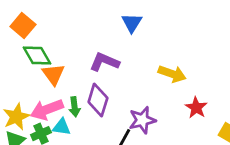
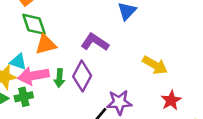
orange triangle: (53, 74) -> (46, 44), turned 40
cyan triangle: (62, 127) -> (18, 62), moved

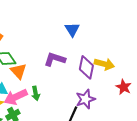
orange triangle: (46, 44) -> (18, 71), turned -42
purple diamond: (82, 76) -> (86, 67), moved

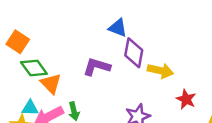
blue triangle: (72, 29) -> (118, 28), turned -35
purple diamond: (86, 67) -> (134, 53), moved

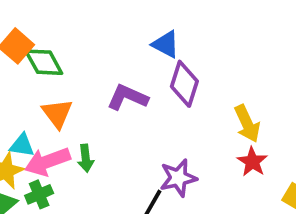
green diamond: (34, 68) -> (44, 62), moved
yellow arrow: (160, 71) -> (247, 124), moved, turned 45

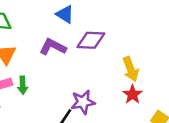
blue triangle: (166, 44) -> (65, 14), moved
purple diamond: (184, 84) -> (91, 40), turned 72

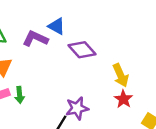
purple diamond: (91, 40) -> (82, 50), turned 48
purple L-shape: (53, 47) -> (35, 39), moved

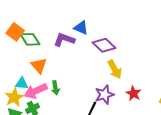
yellow arrow: (121, 75) -> (115, 69), moved
red star: (123, 99) -> (133, 93), moved

